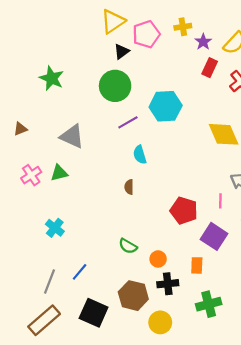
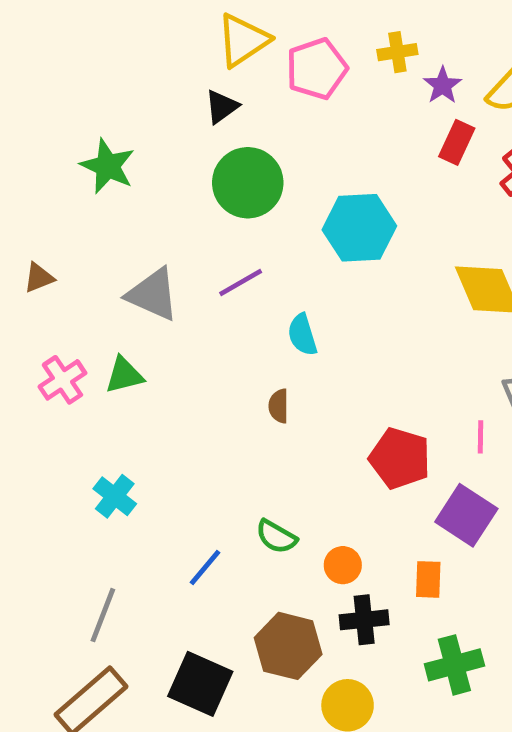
black triangle: (122, 51) -> (222, 107), moved
purple line: (128, 122) -> (241, 282), moved
blue line: (80, 272) -> (205, 568), moved

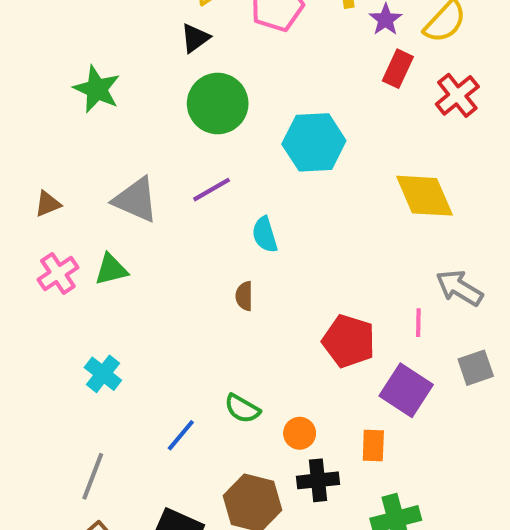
brown triangle: (39, 278) -> (48, 204), moved

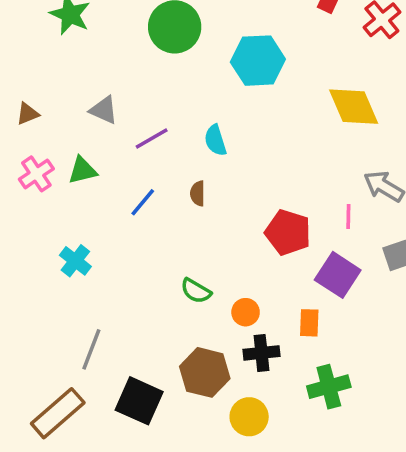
purple line: (212, 190) -> (152, 139), moved
gray triangle: (136, 200) -> (104, 110), size x0.7
blue line: (181, 435) -> (143, 202), moved
gray line: (93, 476) -> (91, 349), moved

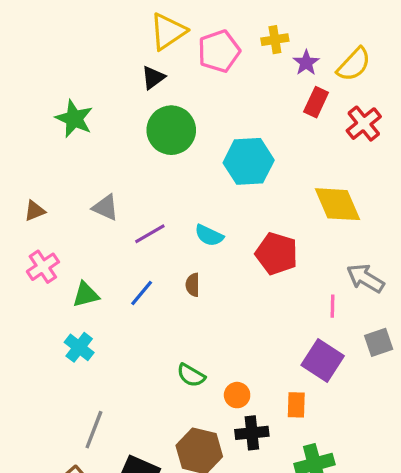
cyan semicircle: (215, 140) -> (209, 235), turned -48
green triangle: (82, 170) -> (86, 295), moved
red pentagon: (288, 232) -> (277, 254), moved

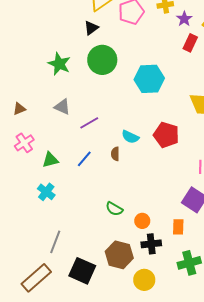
green star: (74, 119) -> (59, 64), moved
cyan semicircle: (209, 235) -> (130, 137), moved

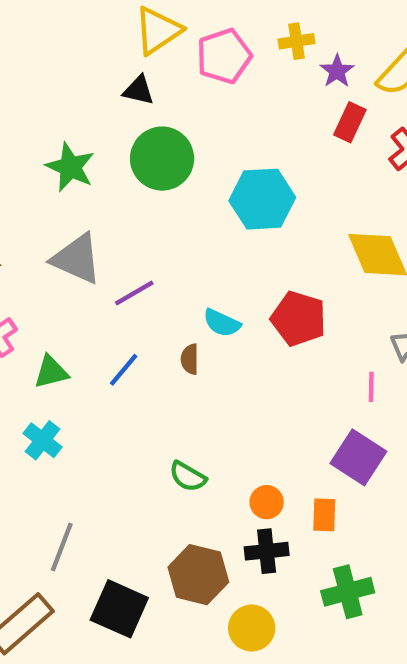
black triangle: (91, 28) -> (139, 90), turned 49
gray triangle: (62, 107) -> (77, 259), size x1.5
orange circle: (142, 221) -> (267, 502), moved

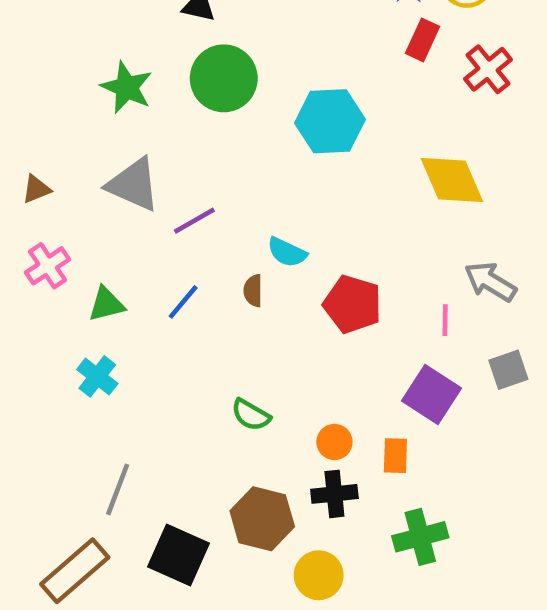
red pentagon: (299, 319) -> (353, 304), moved

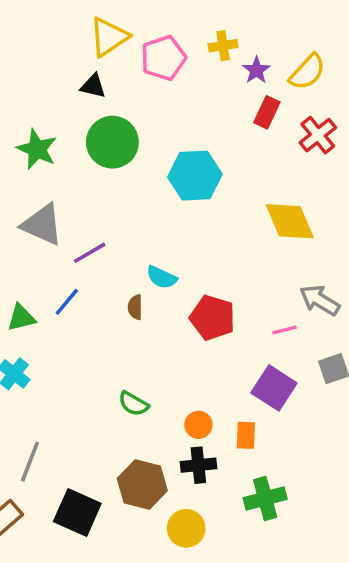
blue line: (183, 302) -> (67, 302), moved
pink line: (445, 320) -> (284, 330), turned 75

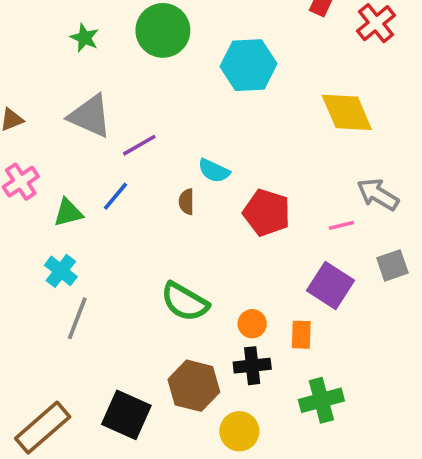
green star: (37, 149) -> (85, 38), size x0.7
green semicircle: (133, 404) -> (185, 302), size x1.5
gray line: (30, 462) -> (77, 318), moved

